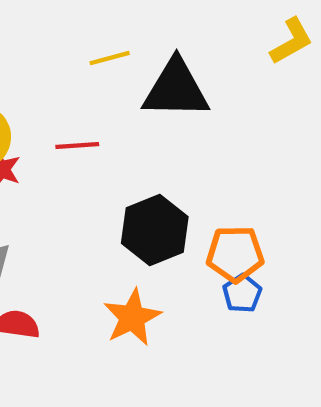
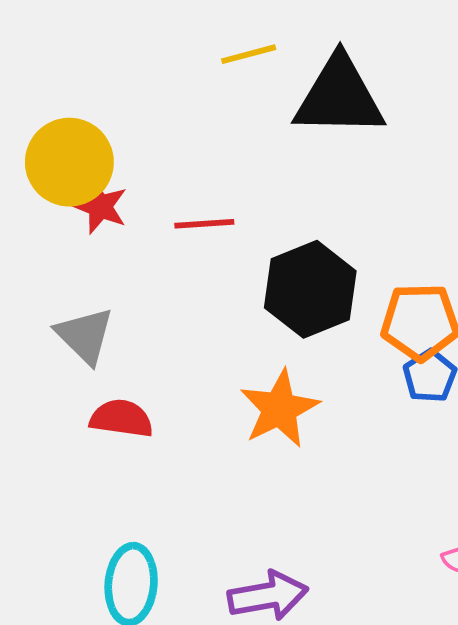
red line: (77, 145) -> (204, 224), moved

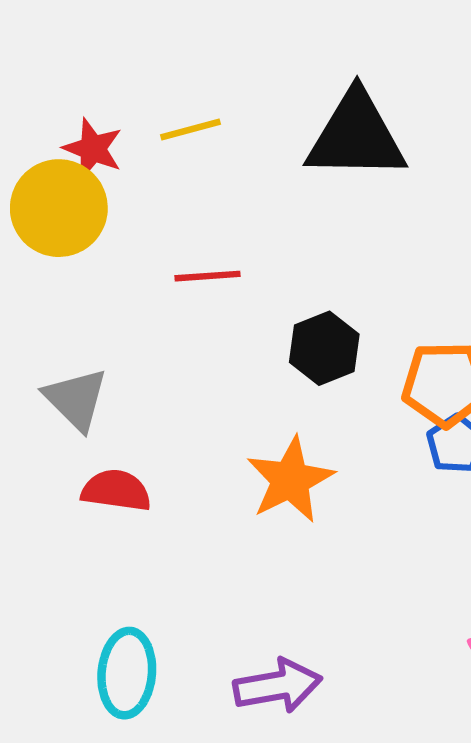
yellow line: (249, 54) -> (190, 130), moved
red star: (100, 206) -> (93, 149), moved
black hexagon: (310, 289) -> (324, 348), size x0.7

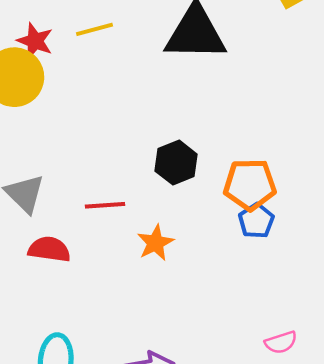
red line: (207, 276) -> (105, 205), moved
orange star: (290, 480) -> (155, 243), size x0.7

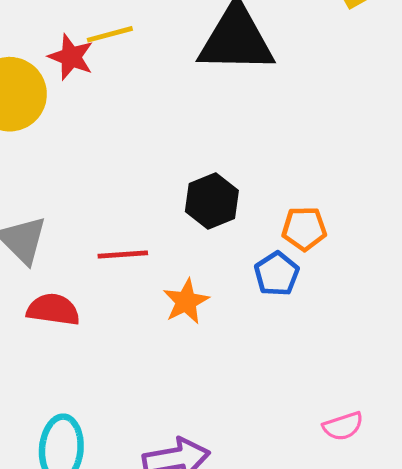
red star: (35, 41) -> (71, 57), moved
orange pentagon: (250, 185) -> (304, 229), size x0.7
blue pentagon: (256, 221) -> (277, 274), moved

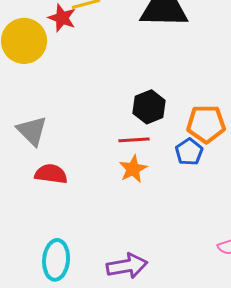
orange pentagon: (304, 229) -> (206, 124), size x1.4
red line: (123, 254) -> (134, 140), moved

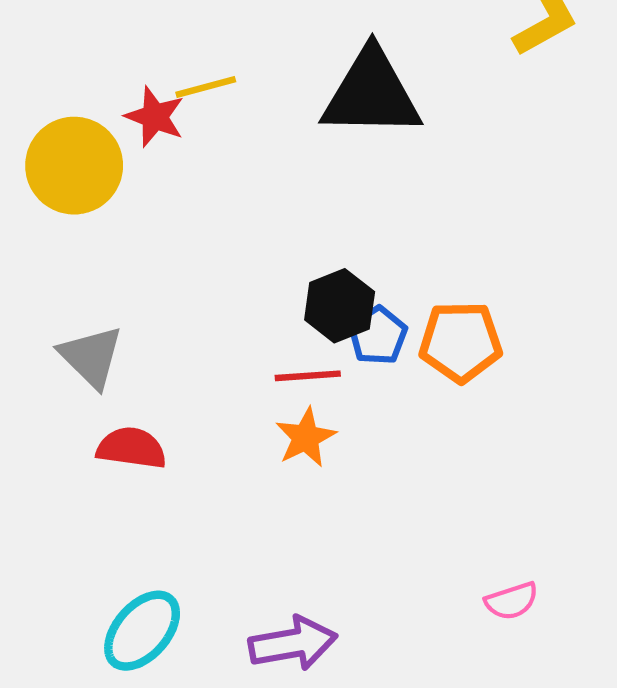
blue pentagon: (189, 152) -> (378, 335), moved
cyan ellipse: (56, 260) -> (142, 631), turned 36

